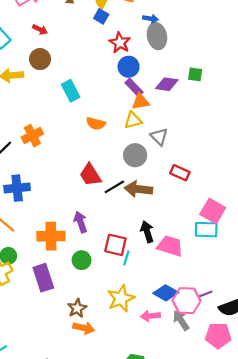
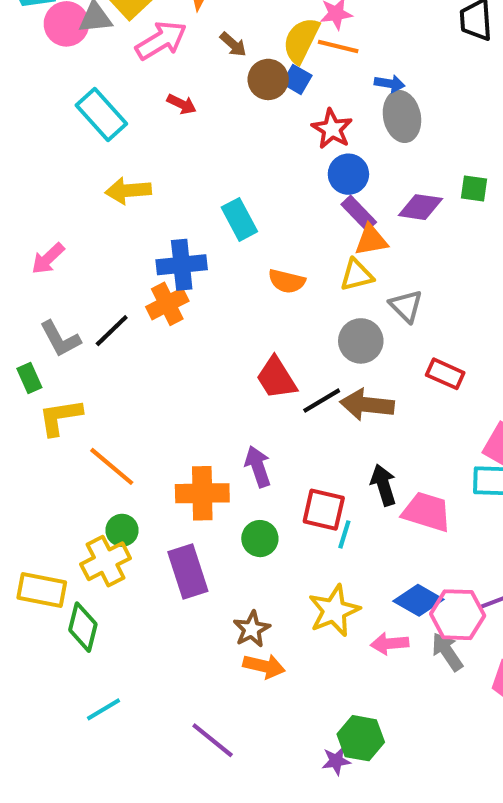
brown circle: (40, 59) -> (268, 79), moved
blue cross: (17, 188) -> (182, 265), moved

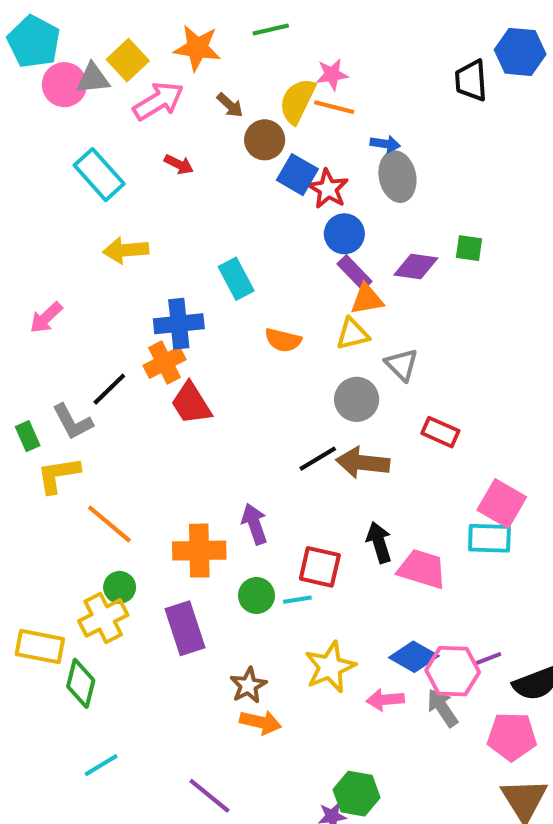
blue square: (297, 79) -> (297, 175), moved, size x1.4
gray L-shape: (60, 339) -> (73, 422), moved
red trapezoid: (276, 378) -> (191, 403), moved
cyan line: (344, 534) -> (297, 600), moved, turned 64

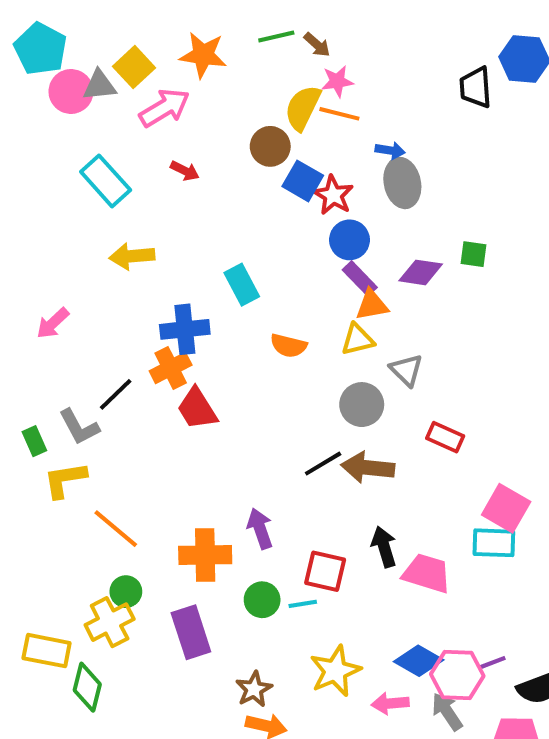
brown arrow: (230, 105) -> (317, 45), moved

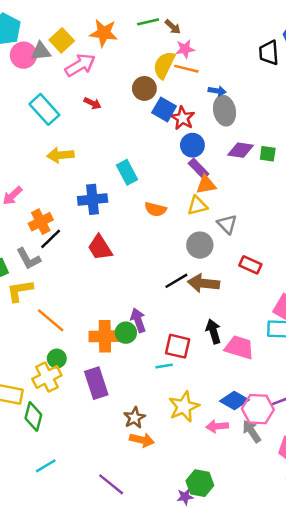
purple diamond: (421, 272) -> (241, 150), moved
orange cross: (171, 368) -> (41, 222), moved
green circle: (262, 600) -> (126, 333), moved

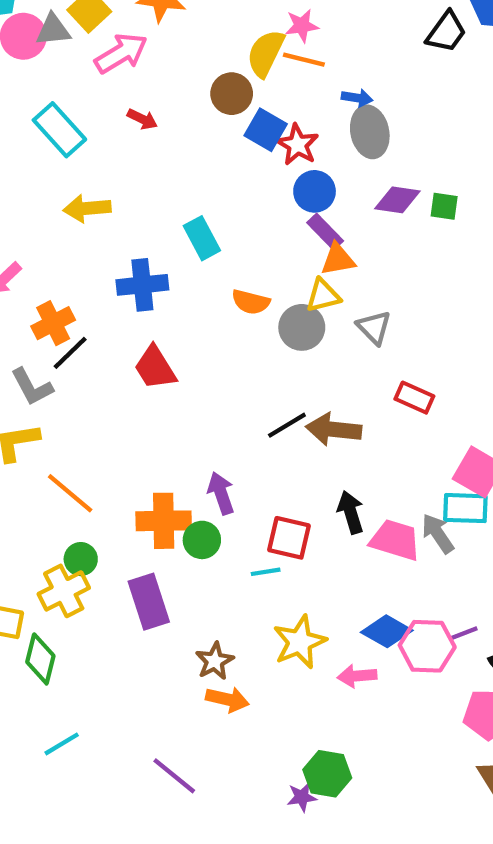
black trapezoid: (269, 53) -> (446, 32), turned -140
gray circle: (200, 245) -> (302, 327), moved
green circle: (126, 333) -> (202, 540), moved
gray arrow: (252, 431) -> (438, 534), moved

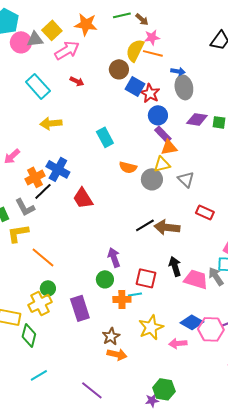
blue cross: (142, 285) -> (58, 169), moved, turned 35
orange cross: (164, 521) -> (122, 299), moved, size x0.7

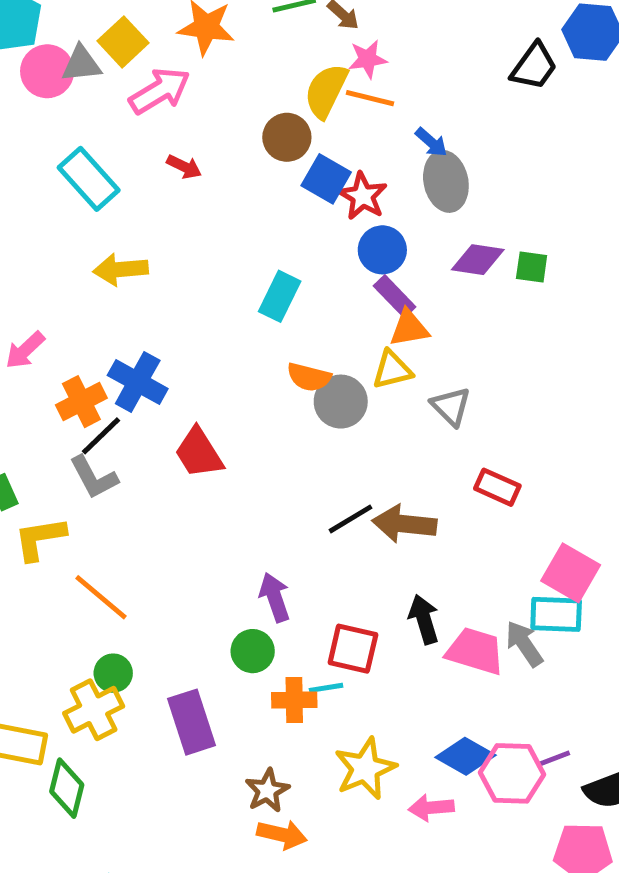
blue arrow: (178, 71) -> (431, 142), turned 32
cyan rectangle: (105, 137) -> (280, 296), moved, turned 54
gray circle: (152, 179) -> (341, 402), moved
gray L-shape: (25, 207) -> (94, 477), moved

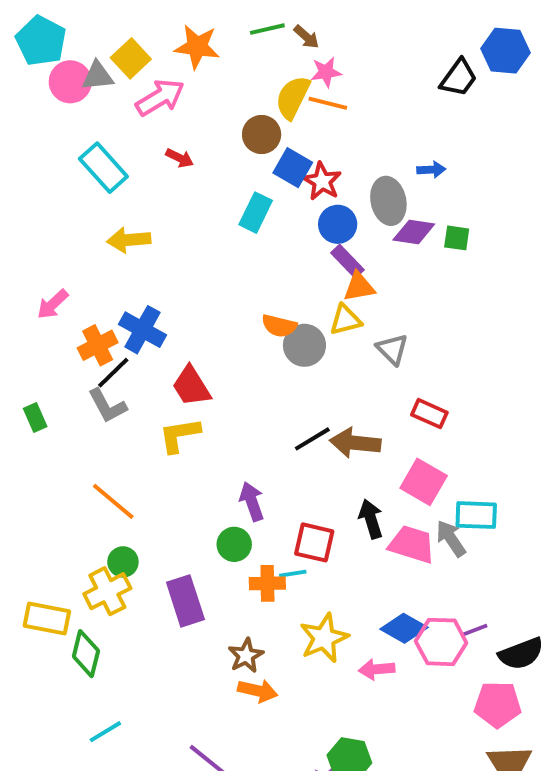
blue arrow: (431, 142) -> (431, 170), moved, turned -44
gray ellipse: (446, 181) -> (388, 201), moved
cyan rectangle: (280, 296) -> (256, 213), moved
yellow L-shape: (40, 539) -> (180, 435), moved
pink square: (571, 573) -> (424, 482), moved

